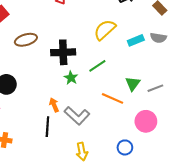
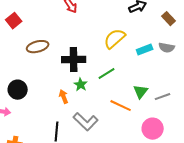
orange arrow: (54, 105) -> (64, 97), moved

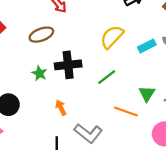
brown ellipse: (38, 47) -> (41, 35), moved
green star: (81, 85) -> (39, 73), moved

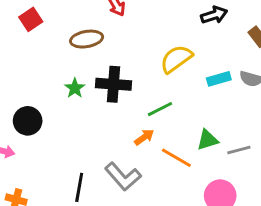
green triangle: (147, 94) -> (207, 140), turned 30
orange arrow: (61, 108) -> (144, 137), moved, turned 70

